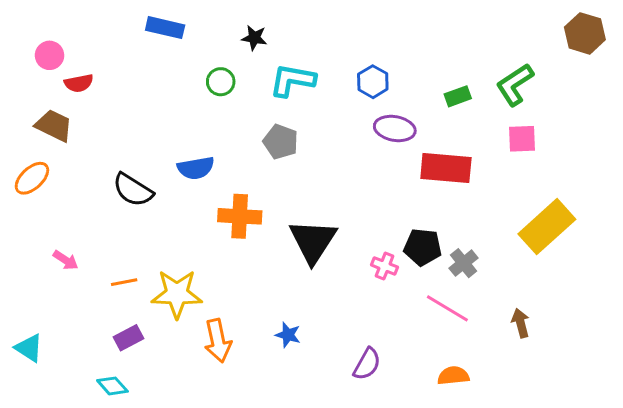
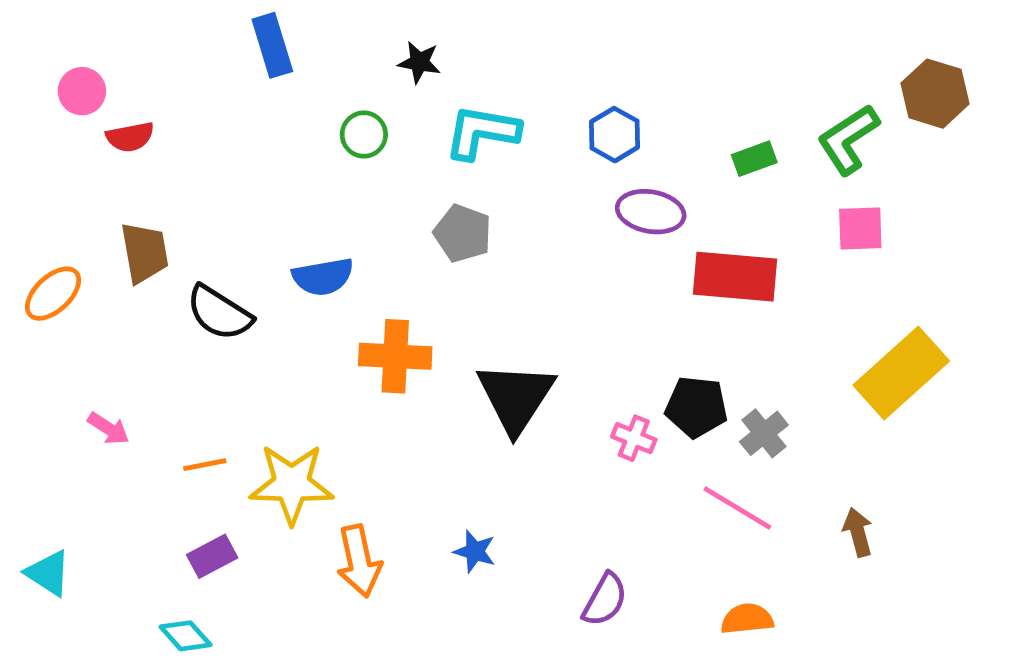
blue rectangle: (165, 28) -> (272, 45), turned 60
brown hexagon: (585, 33) -> (935, 94), moved
brown trapezoid: (54, 126) -> (145, 253), moved, turned 54

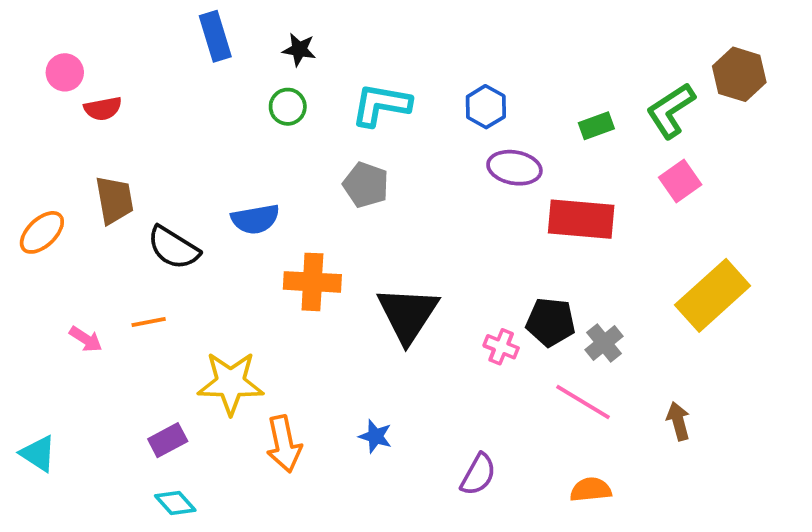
black star: (419, 62) -> (299, 50), moved
pink square: (860, 228) -> (680, 181), turned -33
orange line: (205, 465) -> (149, 322), moved
cyan diamond: (186, 636) -> (175, 503), moved

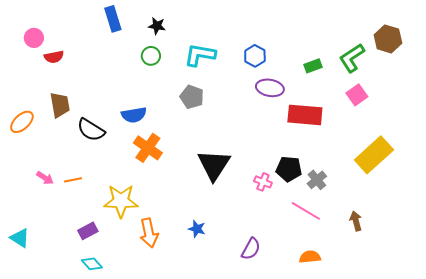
orange cross: (312, 282) -> (148, 148), moved, turned 32
orange line: (149, 322) -> (73, 180), moved

